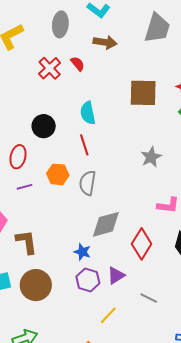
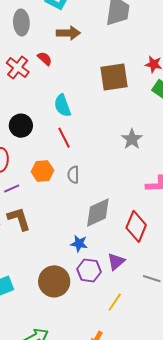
gray semicircle: (88, 183) -> (73, 175), size x0.7
brown L-shape: (27, 242) -> (19, 219), moved
brown circle: (36, 285) -> (54, 281), moved

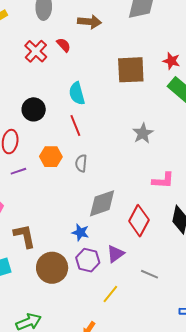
brown L-shape: (19, 219) -> (25, 236), moved

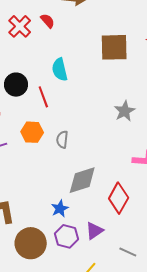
red line: (75, 125) -> (43, 97), moved
blue star: (80, 232) -> (60, 209), turned 30

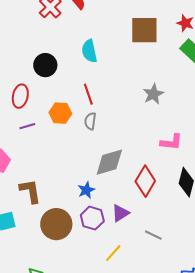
red line: (43, 97) -> (88, 94), moved

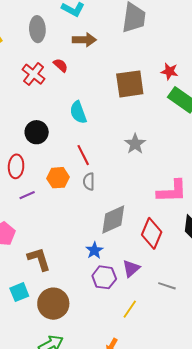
gray star: (153, 94) -> (135, 144), moved
pink L-shape: (171, 142) -> (172, 191), size x1.4
brown circle: (56, 224) -> (53, 304), moved

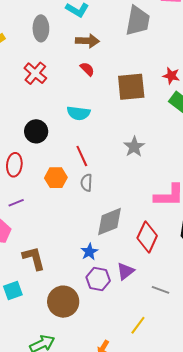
red semicircle: (61, 65) -> (87, 69), moved
cyan semicircle: (78, 112) -> (79, 113), turned -65
purple line: (27, 195) -> (16, 203), moved
brown circle: (53, 304) -> (63, 302), moved
yellow line: (130, 309) -> (138, 325), moved

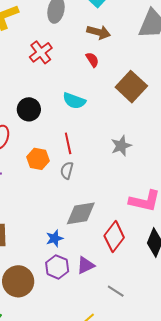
brown square: (131, 87) -> (131, 87), turned 36

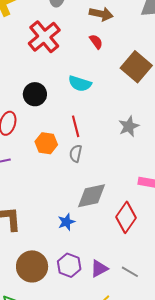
red cross: (41, 52) -> (44, 37), size x1.4
purple triangle: (86, 265) -> (99, 269), moved
purple hexagon: (57, 267) -> (69, 265), moved

